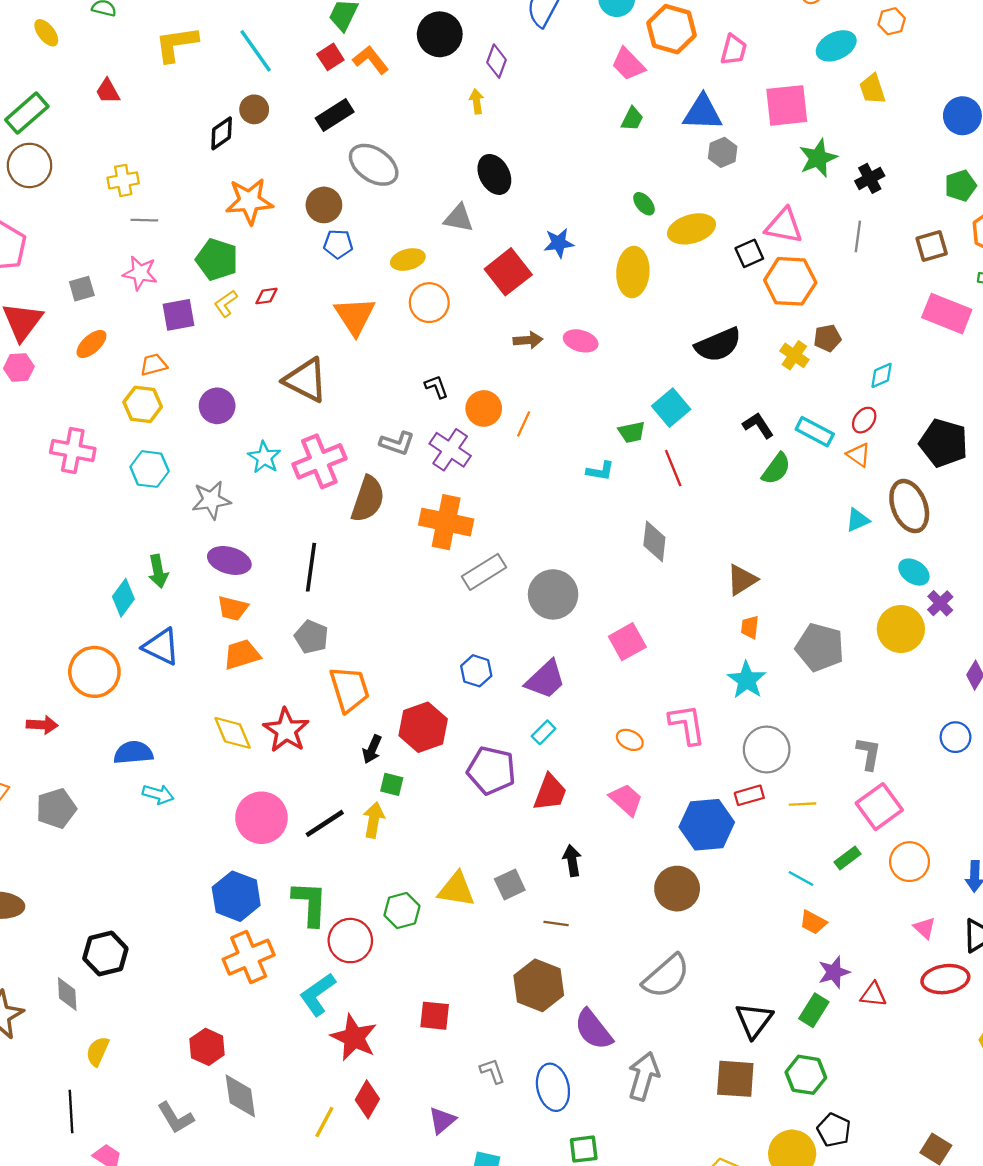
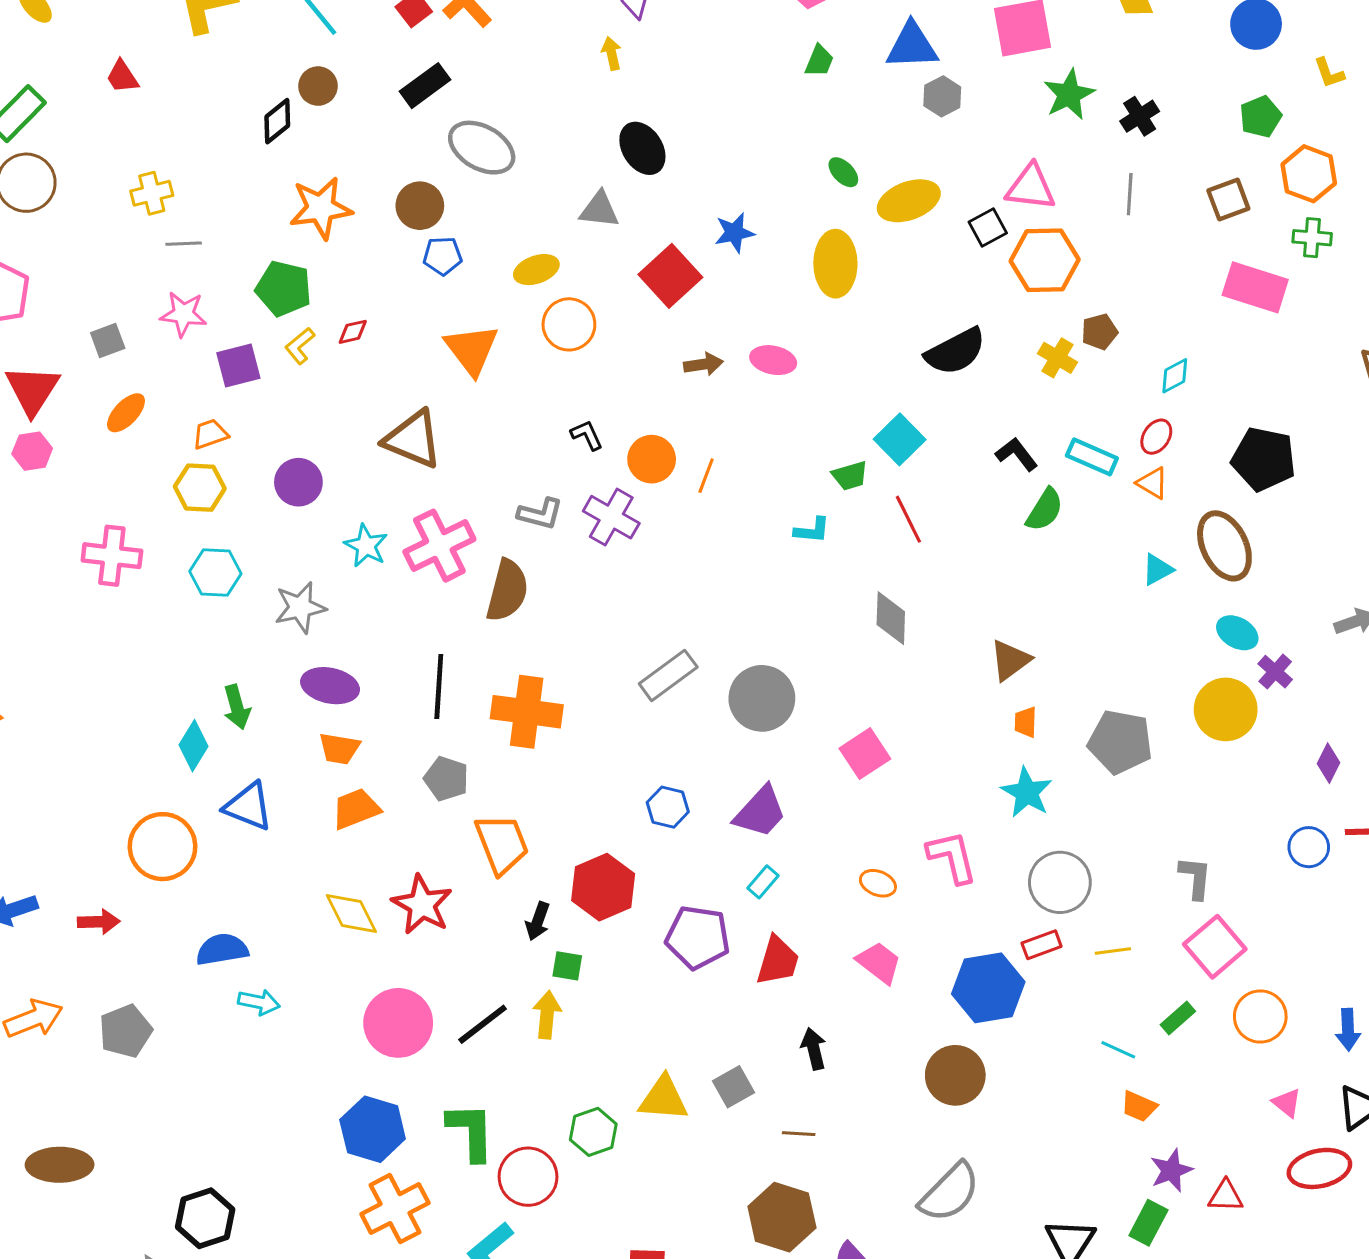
orange cross: (446, 522) -> (527, 712), moved

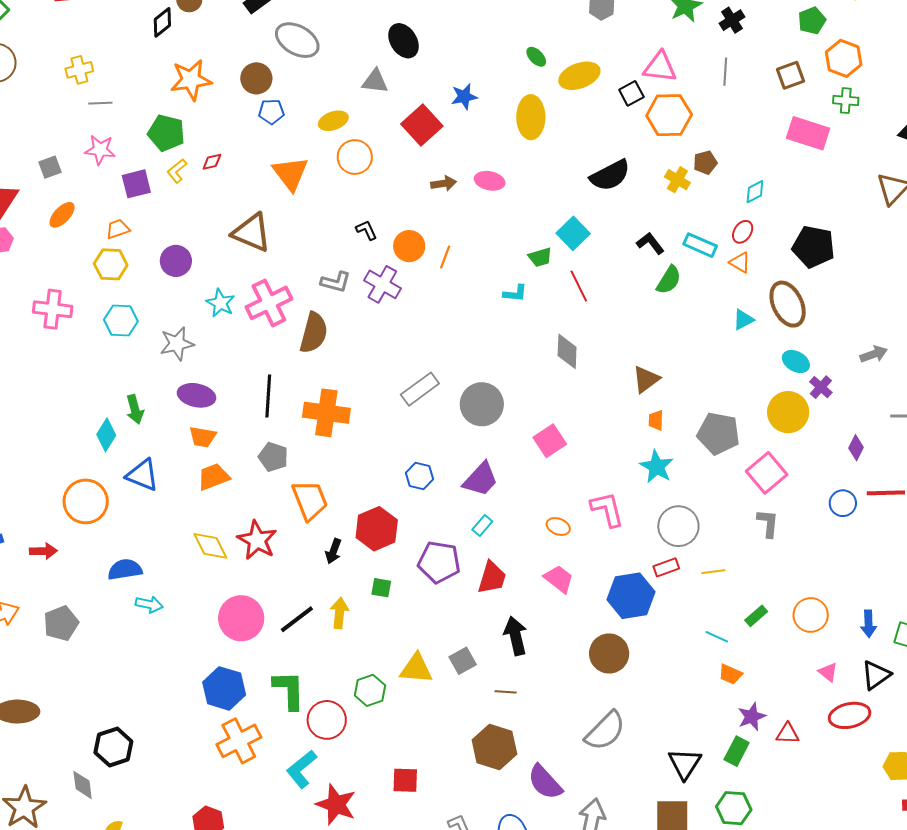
pink square: (1215, 947) -> (767, 473), moved
green square: (567, 966) -> (381, 588), moved
black arrow: (814, 1049) -> (516, 636), size x1.4

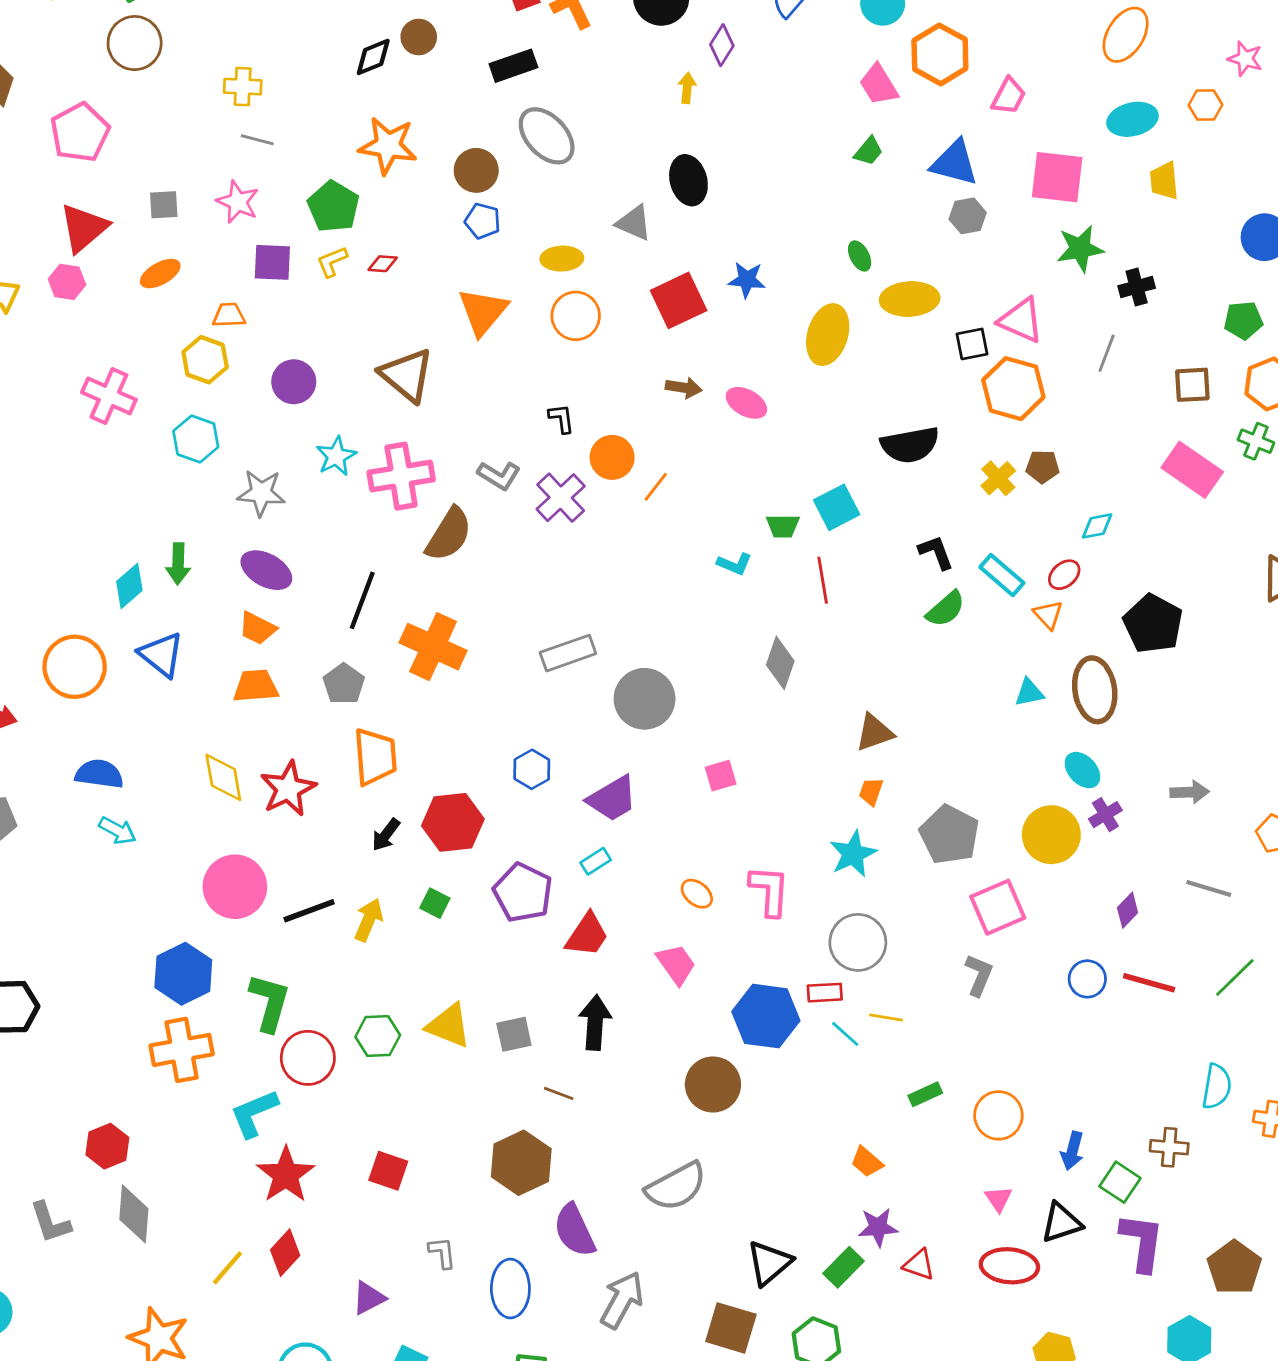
pink square: (550, 441) -> (721, 776), size x0.7
cyan line: (717, 637) -> (845, 1034), moved

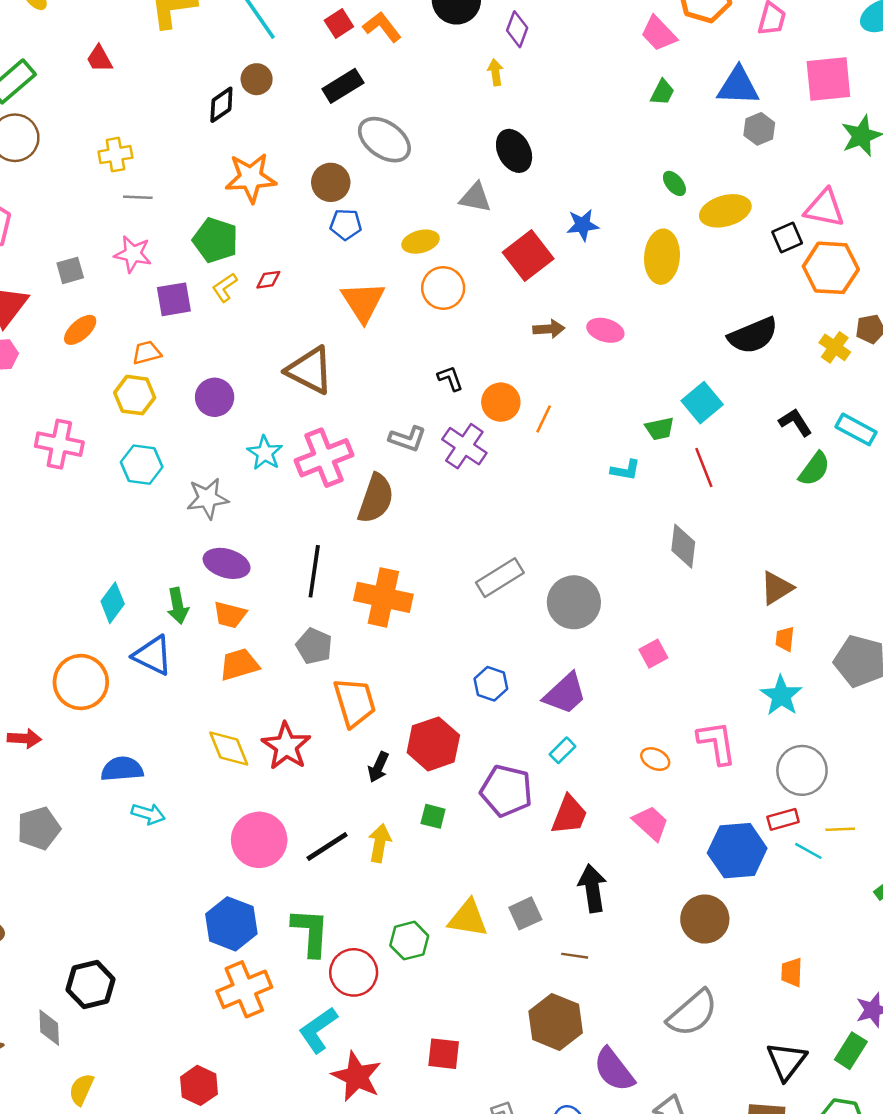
green arrow: (178, 564) -> (178, 606), moved
orange trapezoid: (867, 1162) -> (792, 972), moved, turned 64

